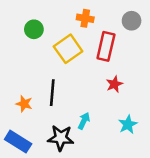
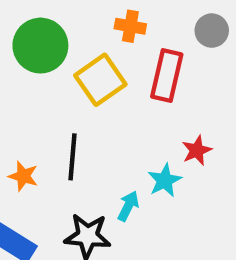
green circle: (34, 29) -> (40, 46), size x1.6
red star: (114, 84) -> (197, 150), moved
cyan star: (128, 124) -> (165, 180), moved

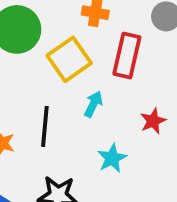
cyan star: (165, 180) -> (112, 158), moved
cyan arrow: (128, 206) -> (93, 104), moved

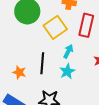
cyan star: (112, 158) -> (67, 71), moved

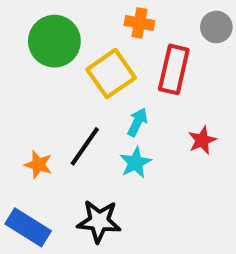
black line: (42, 63) -> (85, 146), turned 30

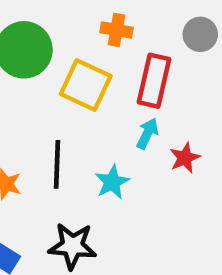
yellow square: (111, 74) -> (86, 85), turned -30
cyan arrow: (137, 122) -> (147, 134), moved
black line: (85, 146) -> (57, 164), turned -33

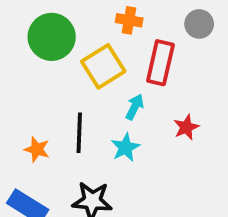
yellow square: (86, 85) -> (103, 66), turned 33
cyan arrow: (147, 134) -> (135, 107), moved

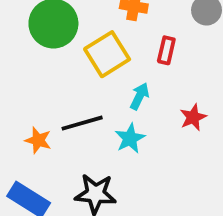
red rectangle: (160, 63) -> (166, 50), size x0.6
black line: (79, 133) -> (82, 123), turned 72

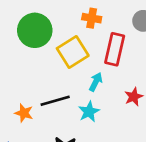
red rectangle: (166, 50) -> (115, 49), size x1.6

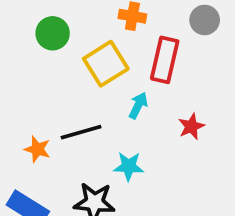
green circle: (35, 30) -> (53, 33), size x0.7
cyan star: (89, 112) -> (129, 166), moved, turned 30

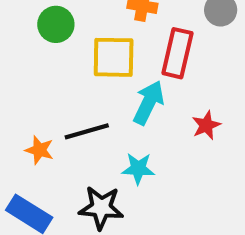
yellow square: (106, 64) -> (114, 57), turned 33
cyan arrow: (138, 105) -> (149, 103), size x1.5

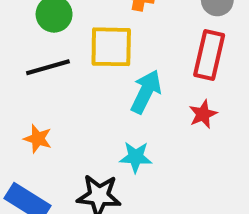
red rectangle: (177, 53) -> (209, 55), moved
black line: (87, 131) -> (48, 67), moved

